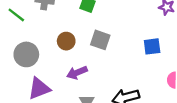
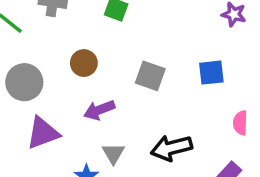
gray square: (100, 40) -> (150, 76), moved

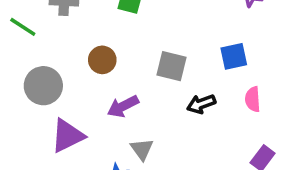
pink semicircle: (240, 123) -> (253, 99), moved
black arrow: (171, 148) -> (201, 104), moved, size x0.7

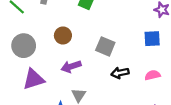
blue square: (234, 56) -> (152, 39), moved
pink semicircle: (253, 99) -> (153, 75), turned 72

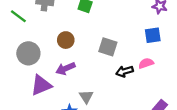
purple arrow: (71, 67) -> (66, 69), moved
pink semicircle: (153, 75) -> (146, 63), moved

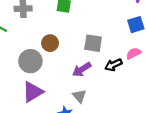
gray circle: (28, 53) -> (30, 61), moved
purple arrow: (66, 69) -> (82, 69), moved

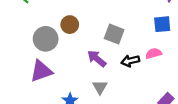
purple arrow: (82, 69) -> (97, 59), turned 60
gray triangle: (79, 96) -> (100, 87), moved

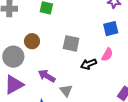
pink semicircle: (154, 53) -> (107, 55), turned 144
purple arrow: (97, 59) -> (47, 76), moved

